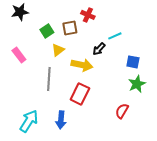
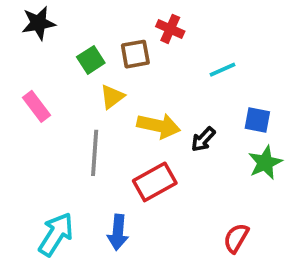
black arrow: (99, 49) -> (203, 139), moved
red rectangle: (80, 94) -> (155, 182), turned 35
red semicircle: (122, 111) -> (236, 238), moved

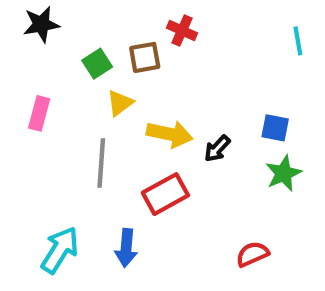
cyan line: (223, 70) -> (298, 41), moved, turned -76
pink rectangle: (37, 106) -> (39, 113), turned 52
red semicircle: (236, 238) -> (252, 254), turned 36

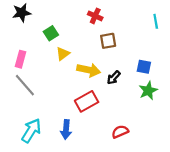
brown square: (145, 57) -> (108, 41), moved
gray line: (101, 163) -> (25, 85), moved, turned -45
red semicircle: (252, 254) -> (120, 132), moved

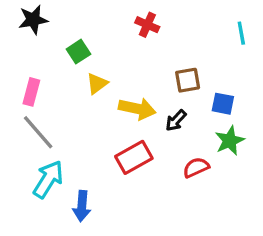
brown square: (108, 41) -> (188, 80), moved
blue arrow: (66, 129) -> (82, 206), moved
cyan arrow: (31, 131) -> (48, 179), moved
red semicircle: (120, 132) -> (196, 167), moved

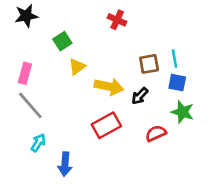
cyan line: (241, 33) -> (174, 59), moved
green star: (230, 141) -> (183, 112), turned -30
cyan arrow: (48, 179) -> (38, 143), size x0.6

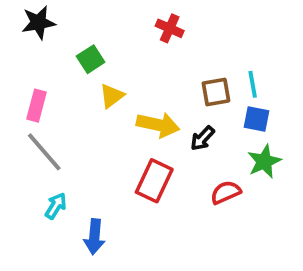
green star: (183, 112) -> (264, 161), turned 30
red rectangle: (106, 125) -> (154, 181), turned -36

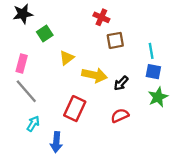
green square: (91, 59) -> (45, 34), moved
brown square: (216, 92) -> (115, 40), moved
red rectangle: (154, 181) -> (75, 109), moved
red semicircle: (226, 192) -> (120, 116), moved

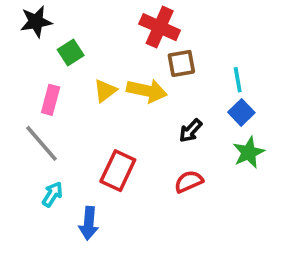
red cross: (101, 17) -> (160, 27), size x1.5
pink rectangle: (22, 64) -> (51, 100), moved
blue square: (153, 72) -> (241, 112), turned 35
yellow arrow: (94, 75) -> (147, 91), moved

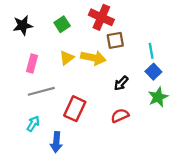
black star: (36, 22) -> (23, 25), moved
green square: (71, 53) -> (62, 24), moved
gray line: (41, 143) -> (41, 91), moved, turned -64

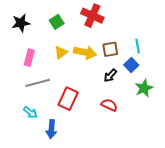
brown square: (115, 40) -> (110, 49), moved
blue square: (153, 72) -> (131, 65), moved
red semicircle: (120, 116) -> (109, 105), turned 49
cyan arrow: (33, 124) -> (30, 112), turned 96

